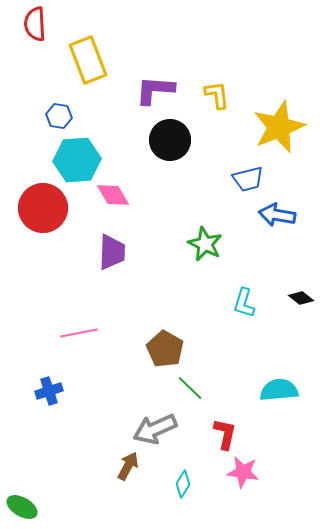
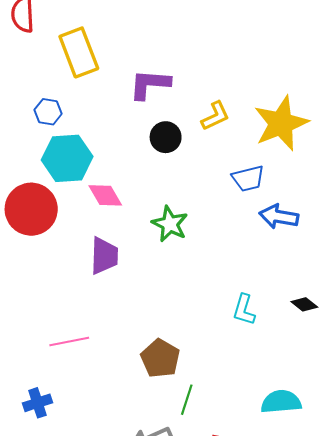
yellow L-shape: (217, 95) -> (215, 116), moved, turned 72
black circle: (170, 140) -> (166, 137), size x0.7
green star: (205, 244) -> (170, 224), moved
green line: (190, 388) -> (187, 400), turned 64

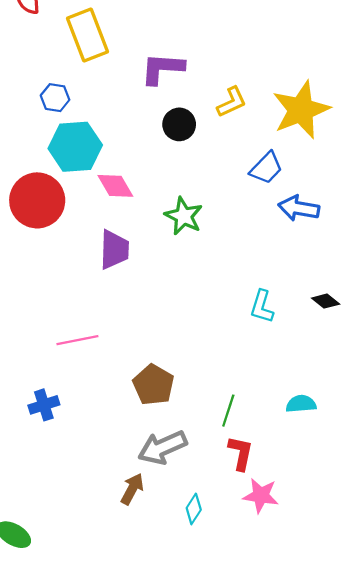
blue trapezoid: (248, 178) -> (266, 168), turned -32
brown pentagon: (160, 358) -> (153, 385), moved
green line: (187, 400) -> (228, 411), moved
cyan semicircle: (281, 402) -> (301, 404), size x0.7

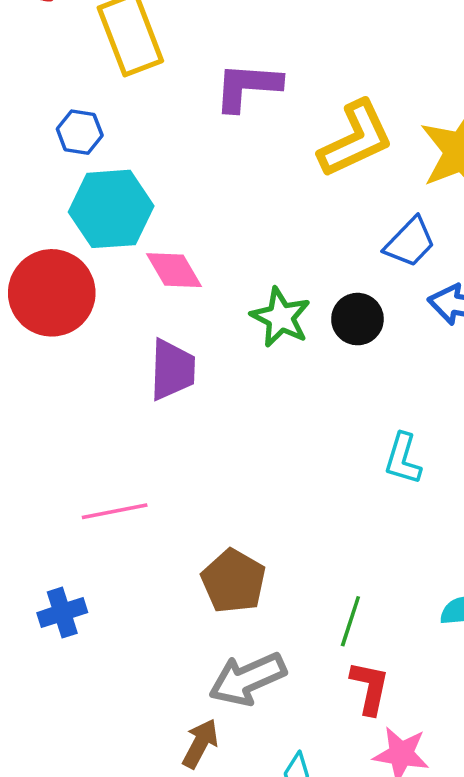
yellow L-shape: (232, 102) -> (356, 139), size x1.6
black circle: (179, 124) -> (357, 319), moved

